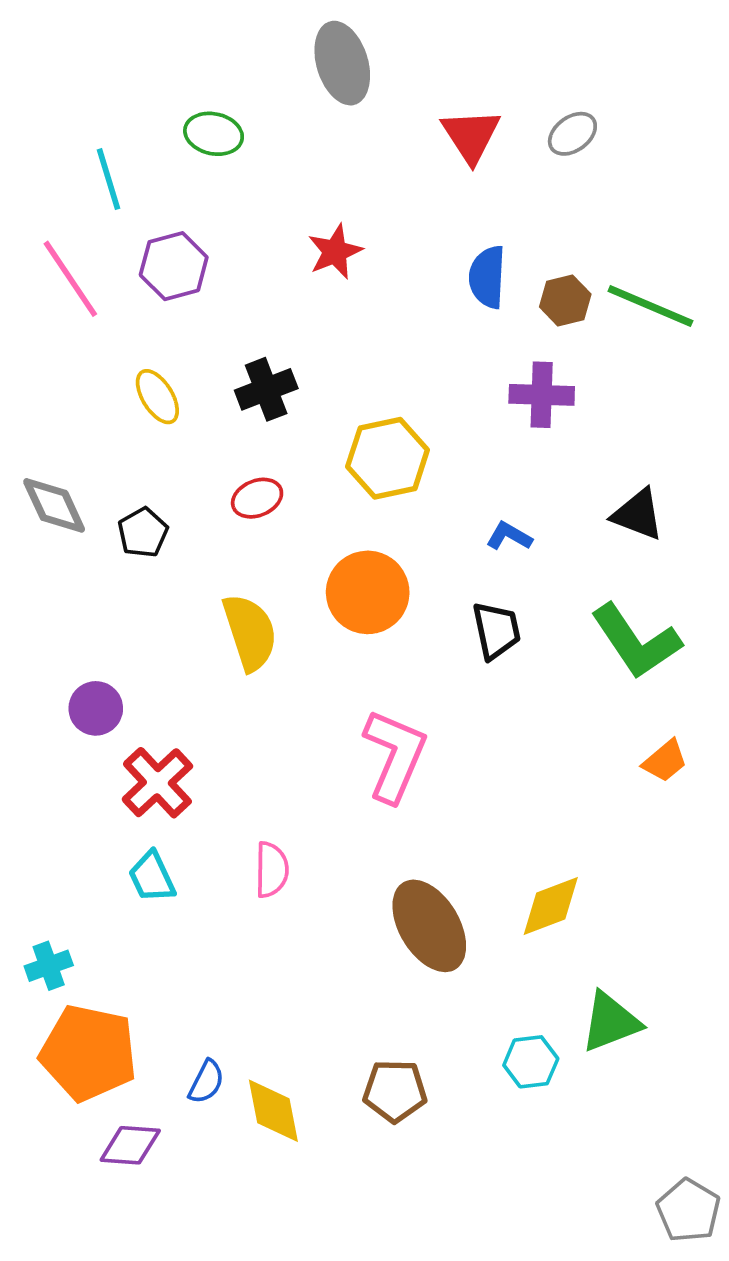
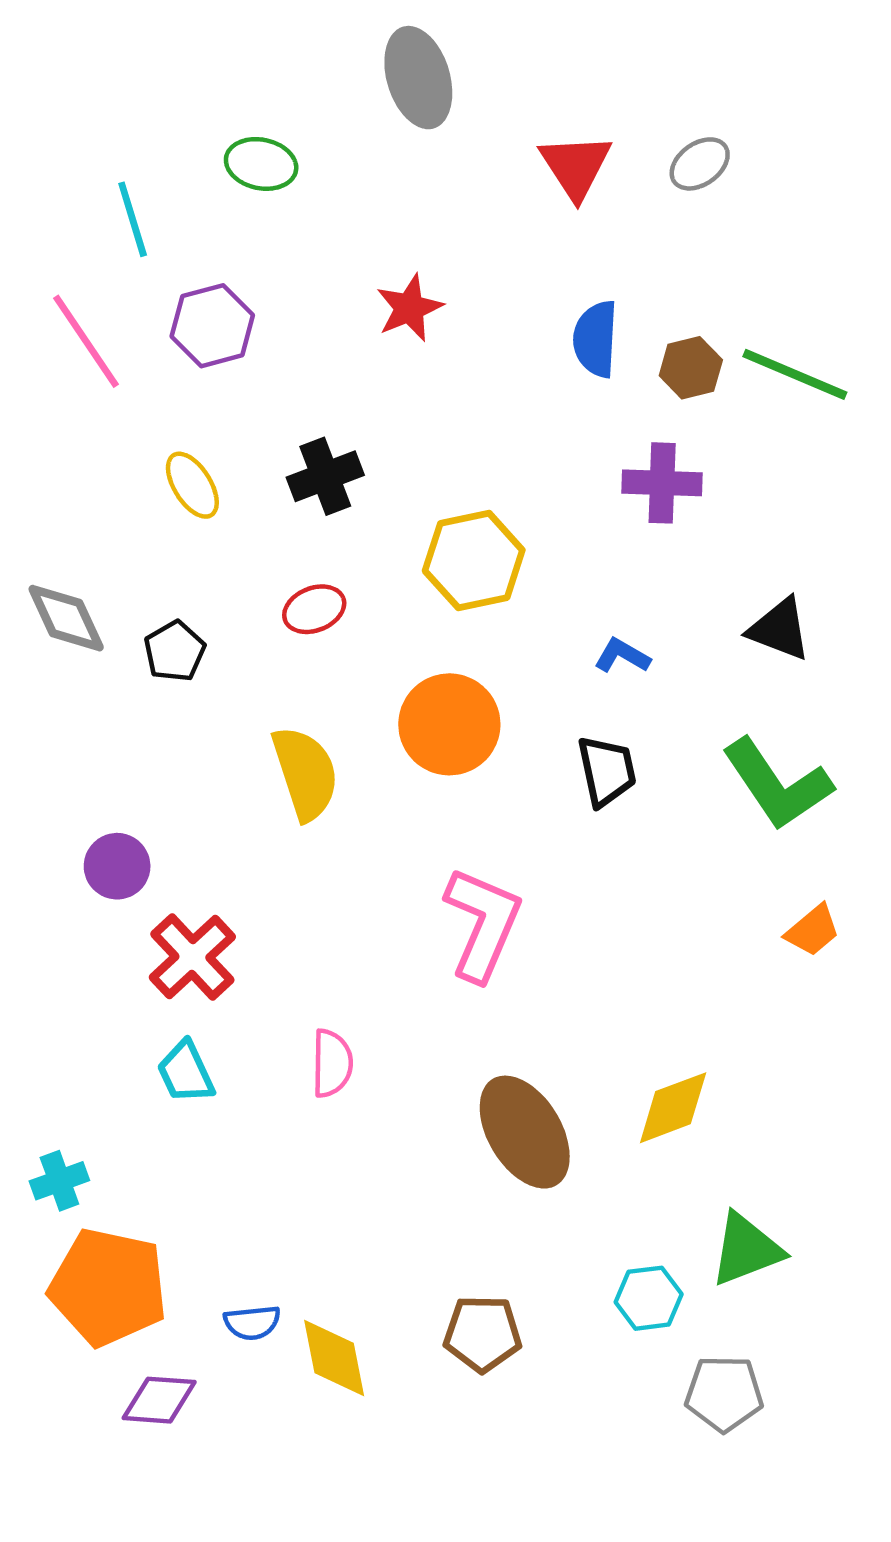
blue semicircle: (206, 1082) -> (252, 1323), turned 57
gray pentagon: (688, 1210) -> (724, 1393), moved, turned -30

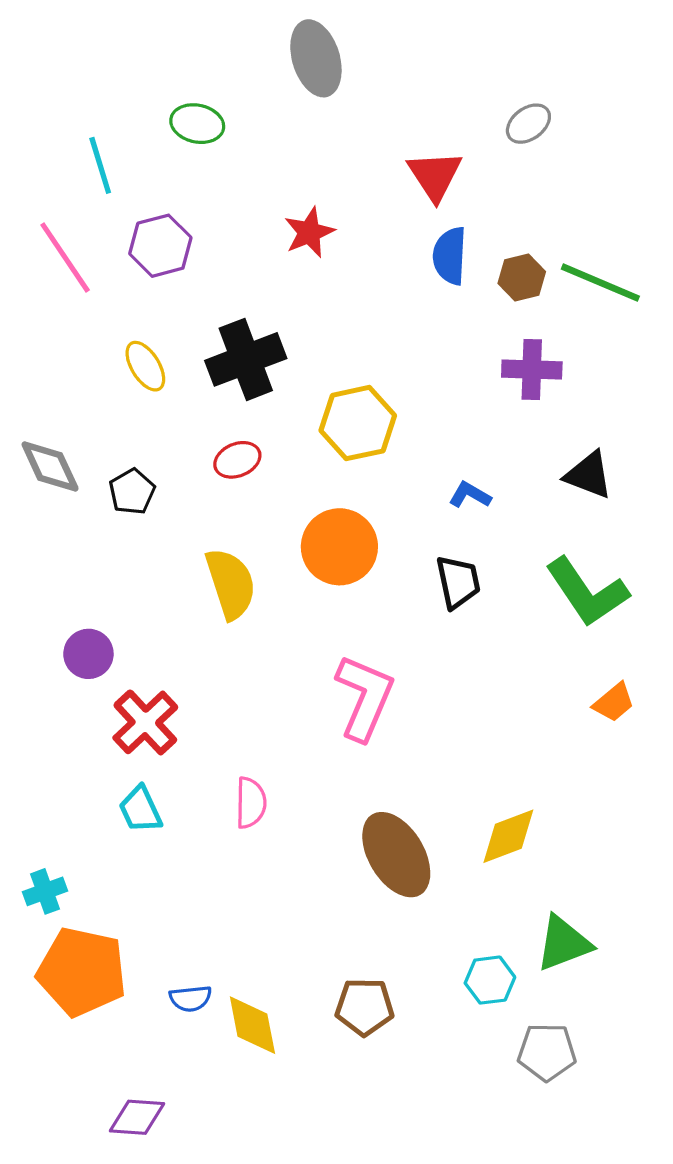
red triangle: (576, 166) -> (435, 175), moved
black cross: (325, 476) -> (246, 359), size x1.4
purple cross: (662, 483) -> (532, 370), moved
purple diamond: (159, 1400) -> (137, 1117), moved

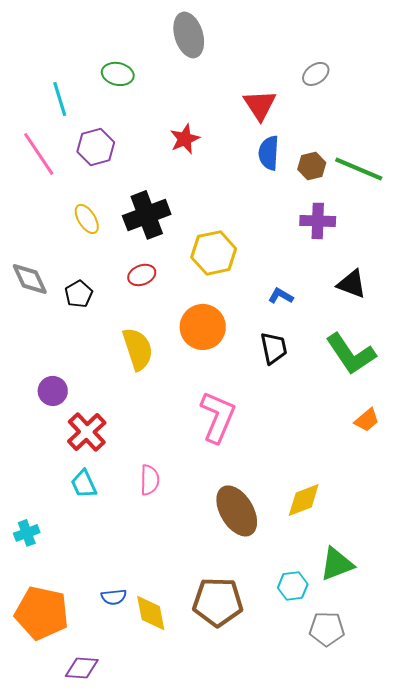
orange pentagon: (82, 972) -> (42, 613), moved
brown pentagon: (365, 1007) -> (218, 602), size x1.4

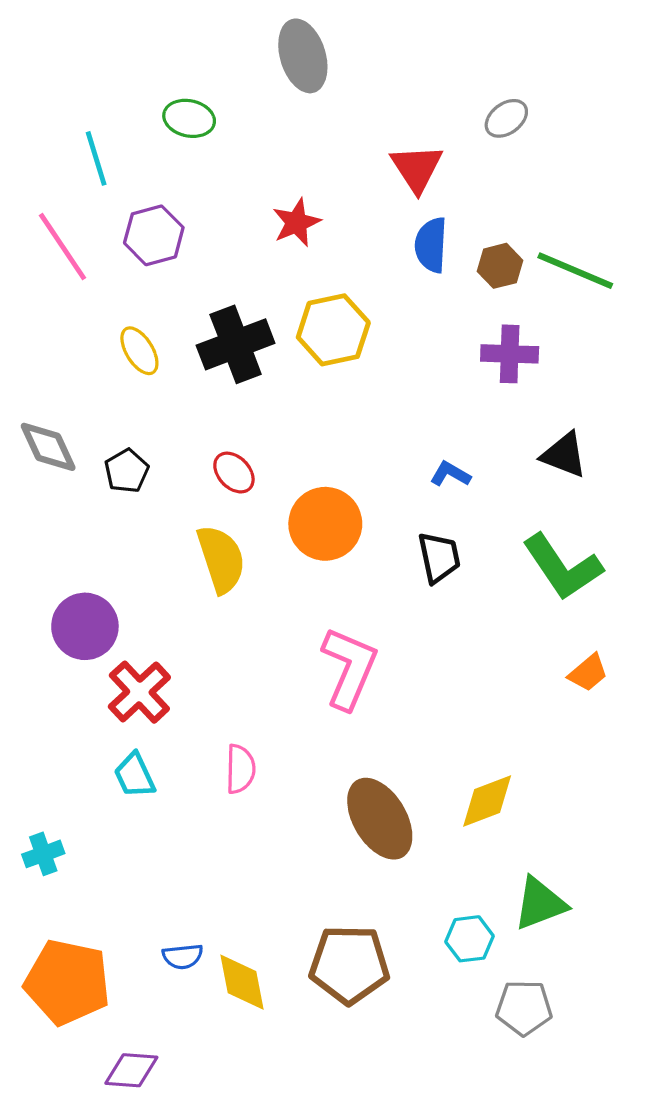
yellow hexagon: (214, 253) -> (333, 330), moved
red ellipse: (142, 275) -> (234, 473), moved, turned 68
purple circle: (53, 391) -> (85, 626), size x1.4

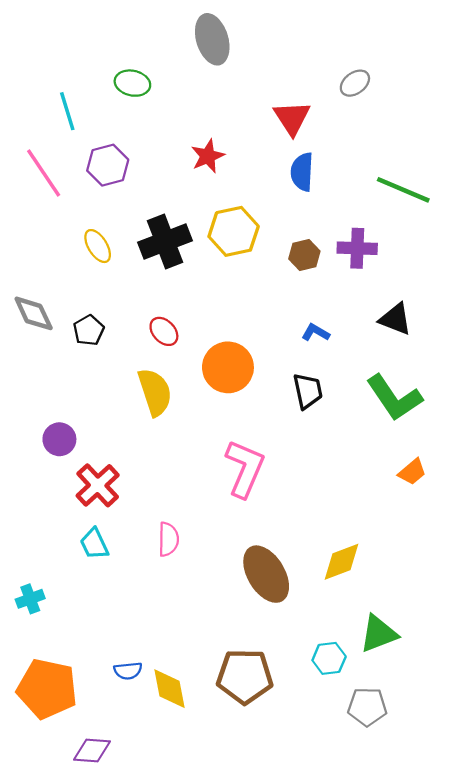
brown hexagon: (500, 266) -> (304, 255), moved
purple circle: (85, 626) -> (59, 439), size x0.7

